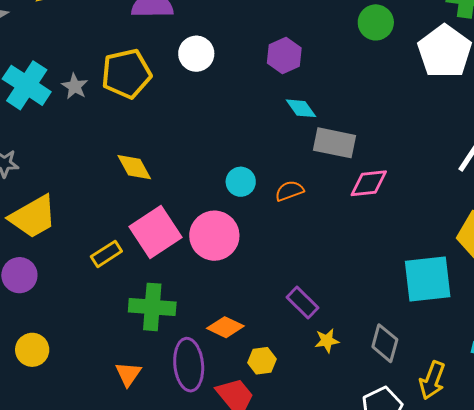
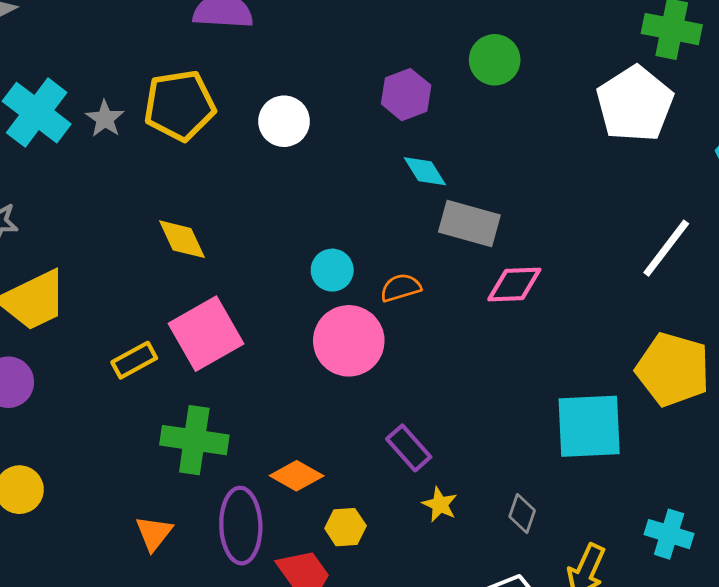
green circle: (376, 22) -> (495, 60), moved
white circle: (196, 54) -> (284, 121), moved
pink circle: (214, 236) -> (349, 341), moved
yellow star: (327, 341) -> (440, 504), turned 30
gray diamond: (385, 343) -> (522, 514), size x0.7

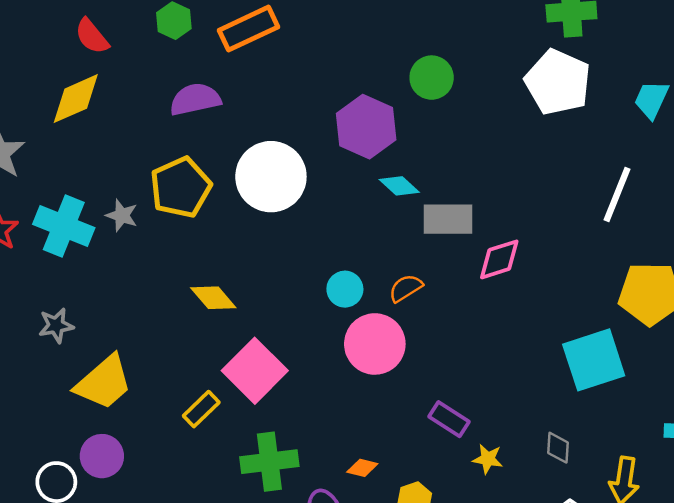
purple hexagon: (406, 95) -> (366, 127), size x1.4
white circle: (284, 121) -> (271, 177), size x1.6
orange diamond: (297, 476) -> (362, 468), size x0.7

